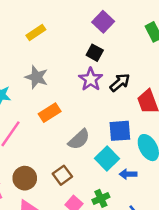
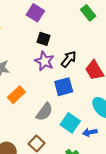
purple square: (103, 22) -> (35, 13), moved
blue square: (120, 131) -> (64, 87), moved

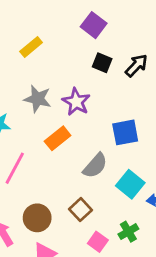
black arrow: (69, 59) -> (136, 66), moved
purple star: (44, 61) -> (76, 102), moved

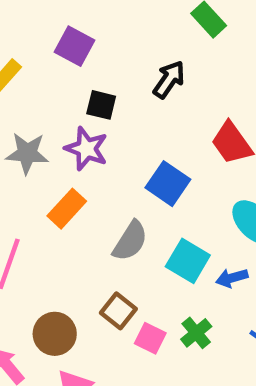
purple square: (94, 25) -> (75, 46), moved
black square: (102, 63) -> (101, 105), moved
blue square: (125, 132) -> (168, 184), turned -36
pink square: (98, 242) -> (150, 338), moved

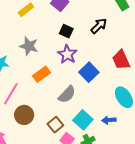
purple star: (86, 149) -> (67, 54), moved
cyan square: (188, 261) -> (83, 120), moved
brown circle: (55, 334) -> (24, 115), moved

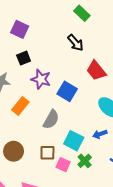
black arrow: (99, 26) -> (75, 43), moved, turned 108
black square: (66, 31) -> (24, 58), moved, turned -32
brown square: (55, 125) -> (47, 153), turned -35

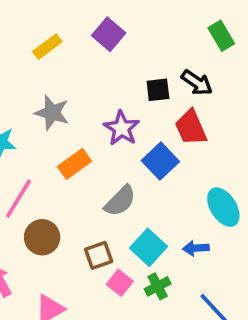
black arrow: (75, 43) -> (197, 83), turned -30
black square: (24, 58) -> (158, 90), moved
red trapezoid: (96, 71) -> (191, 128), moved
brown square: (47, 153) -> (99, 255), turned -35

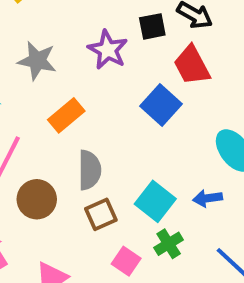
purple star: (122, 128) -> (108, 50), moved
gray semicircle: (120, 201) -> (89, 170), moved, turned -40
pink square: (120, 283) -> (126, 261), moved

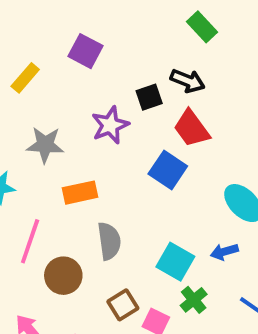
purple star: (108, 50) -> (110, 125), turned 30
orange rectangle: (66, 115) -> (80, 193), turned 36
brown square: (101, 214) -> (123, 305), moved

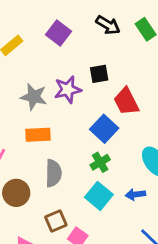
black arrow: (188, 81) -> (108, 25), moved
gray star: (45, 145) -> (34, 97), moved
green cross: (194, 300) -> (100, 162), moved

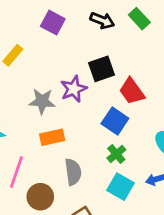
purple square: (59, 33) -> (53, 23), moved
black square: (99, 74) -> (101, 69), size x1.4

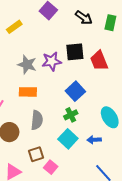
green rectangle: (139, 19) -> (110, 23), turned 42
red trapezoid: (132, 91) -> (99, 61), moved

